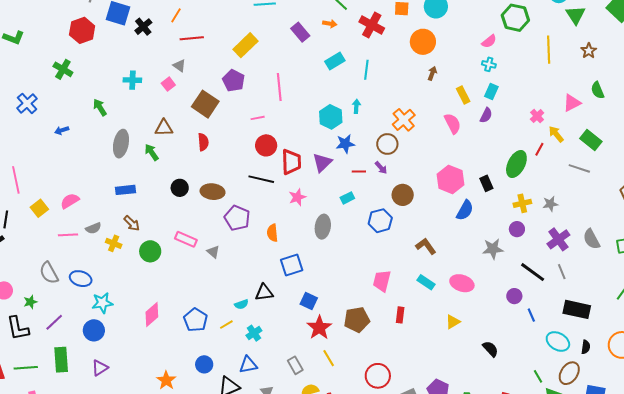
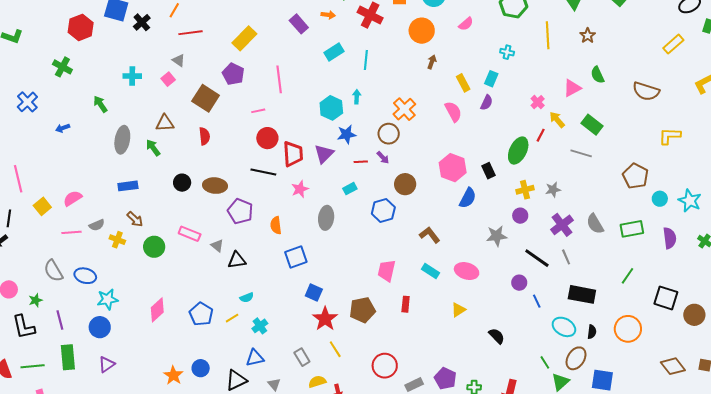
pink semicircle: (489, 41) -> (466, 24), moved
cyan cross: (489, 64) -> (507, 52), moved
black triangle: (264, 293) -> (237, 260), moved
purple line: (54, 322) -> (60, 320), turned -60
blue circle: (204, 364) -> (201, 368), moved

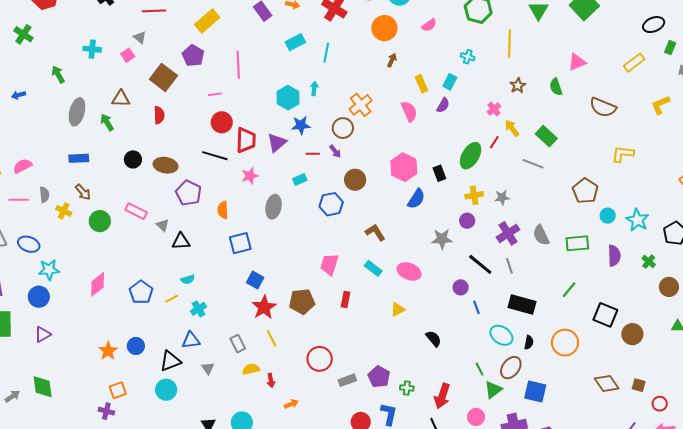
brown star: (588, 36) -> (518, 86), moved
pink triangle: (572, 88) -> (577, 62), moved
gray semicircle: (97, 225) -> (44, 195), turned -77

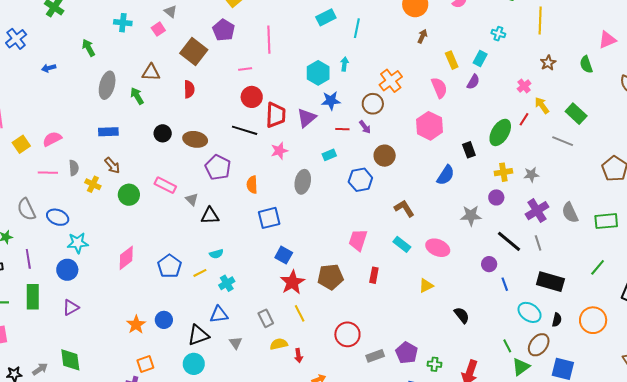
pink hexagon: (404, 167) -> (430, 126), moved

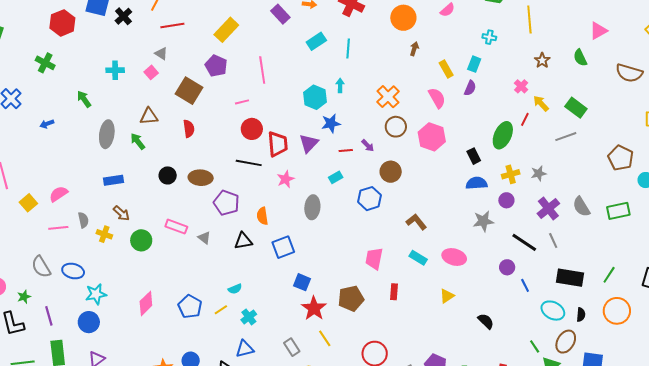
brown circle: (373, 104) -> (396, 127), moved
gray line: (563, 141) -> (566, 137), turned -35
blue semicircle: (446, 175) -> (477, 183), moved, turned -120
black triangle: (210, 216) -> (243, 241), moved
green line: (598, 267) -> (609, 275), moved

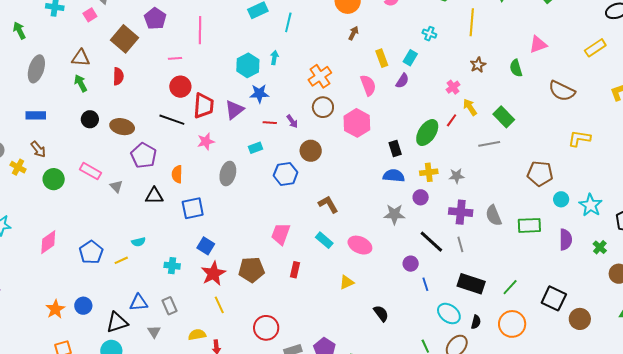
green arrow: (138, 141) -> (81, 83), moved
brown pentagon: (621, 158) -> (540, 174), turned -30
purple cross: (548, 208) -> (461, 212), turned 35
cyan cross: (249, 317) -> (172, 266), moved, turned 35
gray rectangle: (292, 347) -> (169, 306), moved

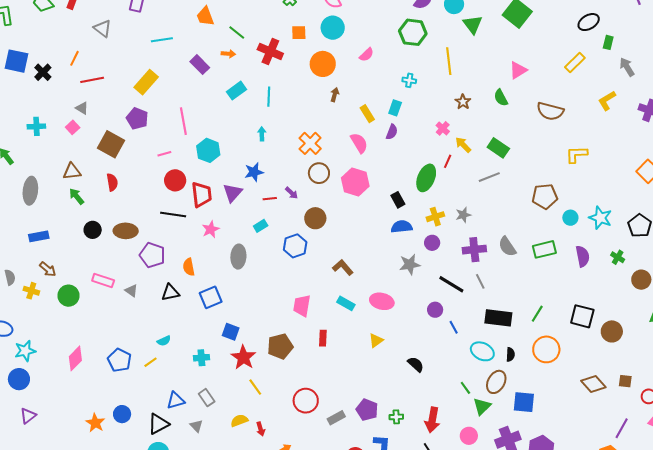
cyan hexagon: (248, 65) -> (208, 150), moved

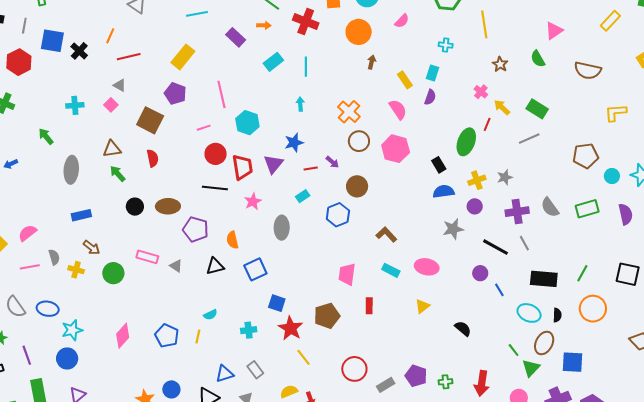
yellow line: (151, 362) -> (198, 337), turned -40

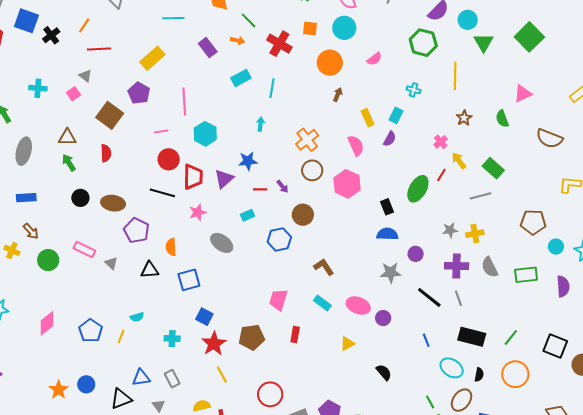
yellow cross: (477, 180) -> (475, 234), moved
gray ellipse: (282, 228) -> (222, 243), turned -65
purple circle: (480, 273) -> (383, 318), moved

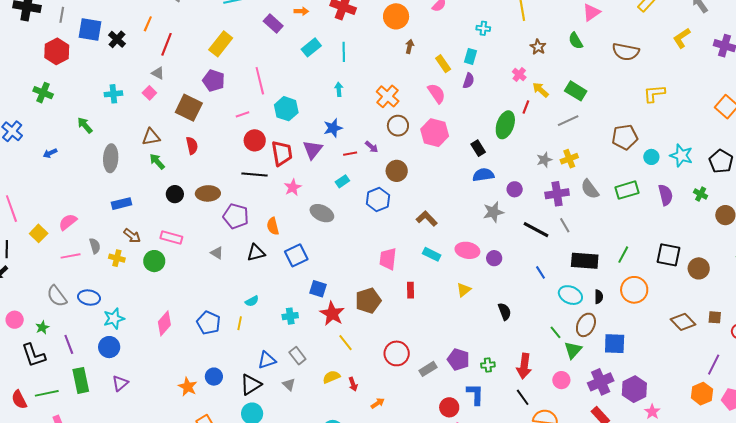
red line: (99, 49) -> (167, 44), turned -55
pink rectangle: (84, 250) -> (171, 238), moved
black semicircle: (384, 372) -> (505, 312), turned 30

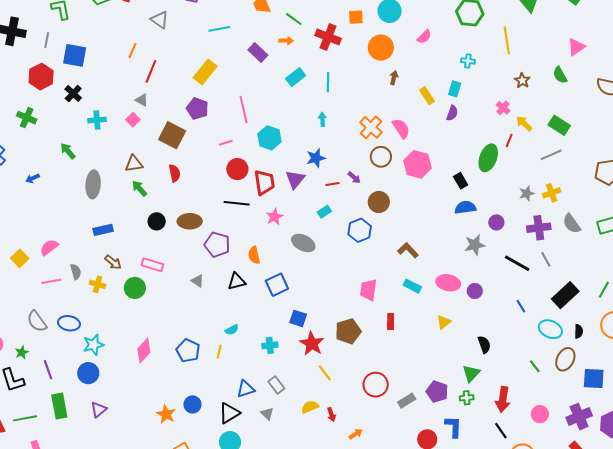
black cross: (117, 39) -> (73, 94), moved
pink semicircle: (436, 93) -> (401, 128), moved
black rectangle: (585, 261) -> (565, 295), turned -48
green triangle: (573, 350) -> (471, 373), moved

